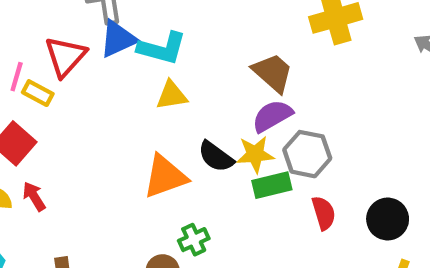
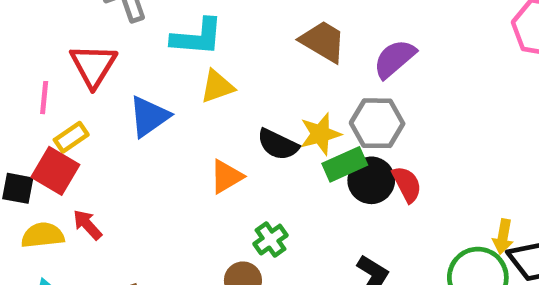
blue triangle: (118, 39) -> (149, 117), moved
yellow rectangle: (38, 93) -> (71, 137), moved, turned -52
purple semicircle: (272, 116) -> (395, 59), moved
orange triangle: (165, 176) -> (226, 176), size x0.7
black circle: (388, 219) -> (371, 180), moved

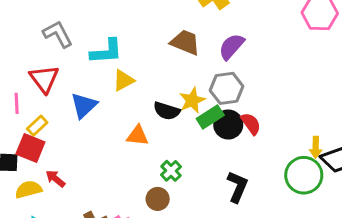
orange triangle: (226, 176) -> (138, 136), turned 45

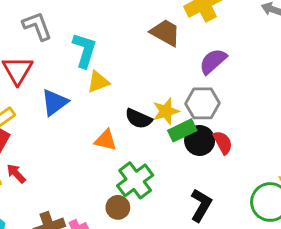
brown trapezoid: (185, 42) -> (165, 33), moved
cyan L-shape: (106, 51) -> (85, 50), turned -76
green cross: (171, 171) -> (135, 180), size x1.6

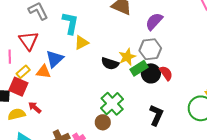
orange triangle: (106, 140) -> (43, 72), moved

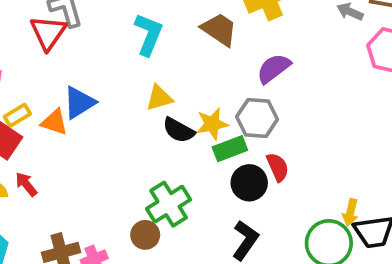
cyan L-shape: (70, 23) -> (148, 34), moved
red triangle: (29, 41) -> (48, 33), moved
yellow triangle: (81, 43) -> (159, 98), moved
black circle: (151, 73) -> (249, 183), moved

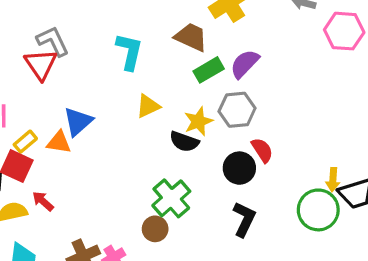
black semicircle: (179, 130) -> (184, 142), moved
green rectangle: (230, 149) -> (209, 70), moved

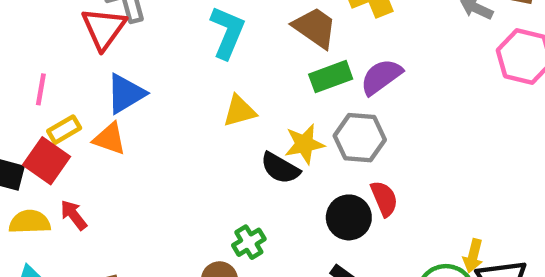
blue triangle: (78, 122) -> (126, 94), moved
green cross: (171, 198) -> (249, 242), size x0.6

